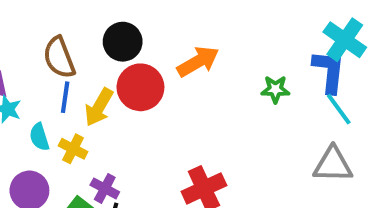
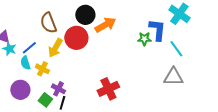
black circle: (123, 42) -> (85, 15), moved
brown semicircle: (59, 58) -> (48, 23), moved
blue L-shape: (329, 71) -> (157, 30), moved
blue line: (65, 97) -> (29, 48), moved, turned 42

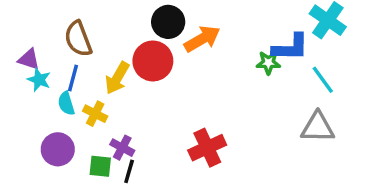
brown semicircle: (48, 23) -> (78, 39), moved
blue L-shape: (157, 30) -> (290, 47), turned 85
blue line: (29, 48) -> (73, 78), turned -35
green square: (45, 100) -> (100, 166), turned -32

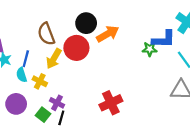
brown semicircle: (78, 39) -> (46, 34), moved
green square: (100, 166) -> (43, 115), turned 32

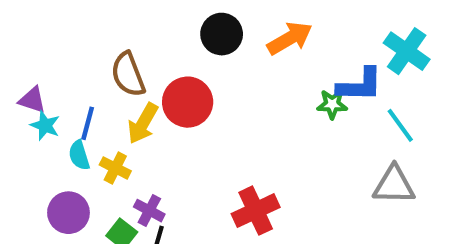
black circle: (86, 23) -> (222, 34), moved
orange arrow: (108, 34) -> (290, 38), moved

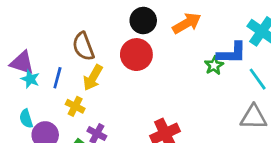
purple triangle: (32, 100) -> (22, 63), size x1.4
red circle: (188, 102) -> (136, 55), moved
green star: (332, 104) -> (214, 65), turned -30
cyan semicircle: (79, 155) -> (26, 119), moved

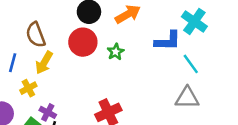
green star: (214, 65) -> (116, 52), moved
yellow cross: (75, 106) -> (28, 88), turned 35

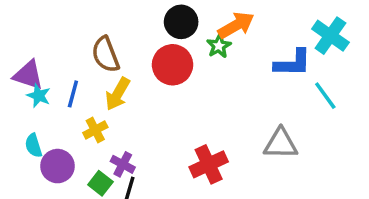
green star: (116, 52) -> (219, 46), moved
gray triangle: (187, 98) -> (281, 144), moved

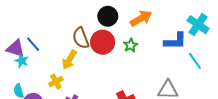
green star: (219, 46) -> (131, 45), moved
brown semicircle: (106, 54) -> (81, 38), moved
blue line: (73, 94) -> (33, 44), moved, turned -56

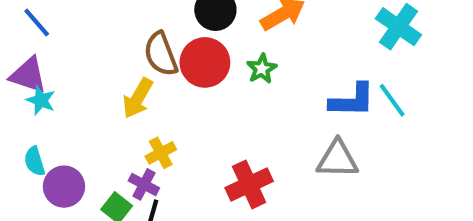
blue L-shape: (175, 41) -> (352, 100), moved
blue line: (33, 44) -> (37, 22), moved
yellow cross: (56, 82) -> (161, 153), moved

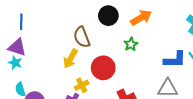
blue line: (37, 22) -> (21, 22), turned 42
red circle: (205, 62) -> (103, 68), moved
cyan star: (41, 100) -> (15, 63), moved

